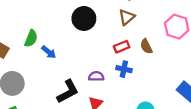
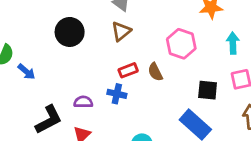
brown semicircle: (146, 46) -> (155, 72), moved
red rectangle: (122, 47) -> (128, 70), moved

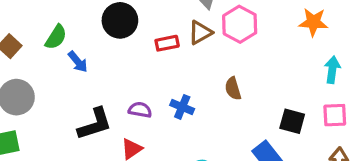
black circle: (70, 32) -> (120, 20), moved
pink hexagon: (181, 44) -> (240, 24), moved
red rectangle: (128, 70) -> (167, 43), moved

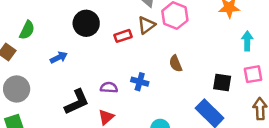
green semicircle: (56, 37) -> (27, 30), moved
blue arrow: (78, 62) -> (59, 57), turned -70

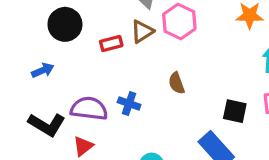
blue arrow: (59, 57) -> (43, 70), moved
purple semicircle: (109, 87) -> (89, 109), size x1.6
black L-shape: (77, 102) -> (47, 125), turned 52

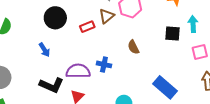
blue arrow: (43, 70) -> (44, 50), turned 88
black square: (235, 111) -> (173, 33), moved

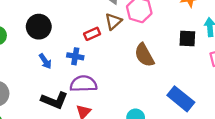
black circle: (55, 18) -> (39, 27), moved
brown semicircle: (133, 47) -> (144, 55), size x1.5
blue cross: (104, 64) -> (75, 56), moved

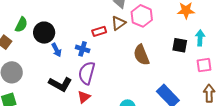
black circle: (39, 27) -> (44, 33), moved
purple semicircle: (83, 84) -> (87, 73), turned -80

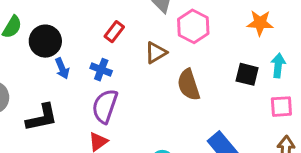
brown triangle: (118, 23) -> (156, 53), moved
red rectangle: (99, 31) -> (114, 32), moved, turned -40
black L-shape: (60, 84) -> (42, 118), moved, turned -45

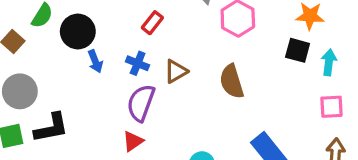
brown triangle: (156, 53) -> (176, 71), moved
black square: (247, 74) -> (298, 50), moved
black L-shape: (42, 118) -> (51, 128), moved

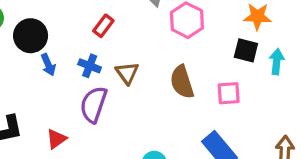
brown triangle: (176, 71) -> (127, 73), turned -35
pink square: (331, 107) -> (229, 93), moved
red triangle: (133, 141) -> (56, 139), moved

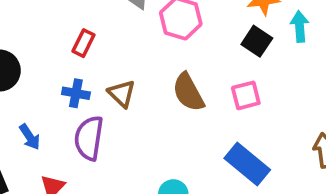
black square: (246, 50) -> (257, 41), turned 30
cyan arrow: (277, 62) -> (300, 26), moved
blue arrow: (48, 65) -> (30, 137), moved

